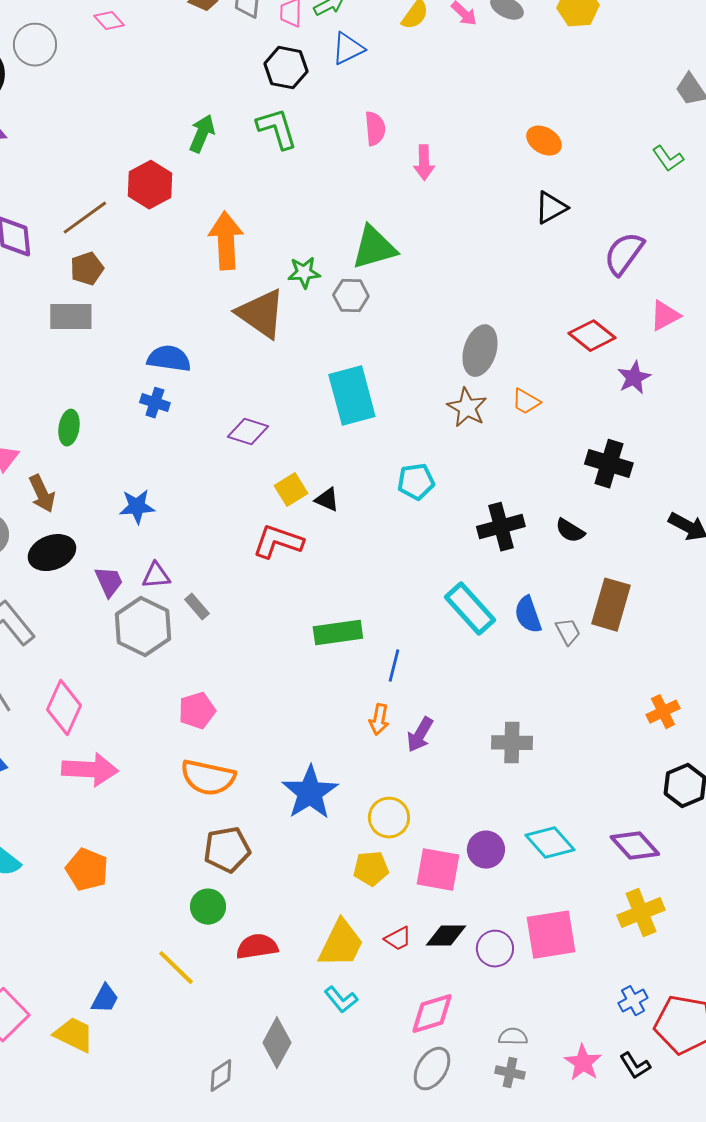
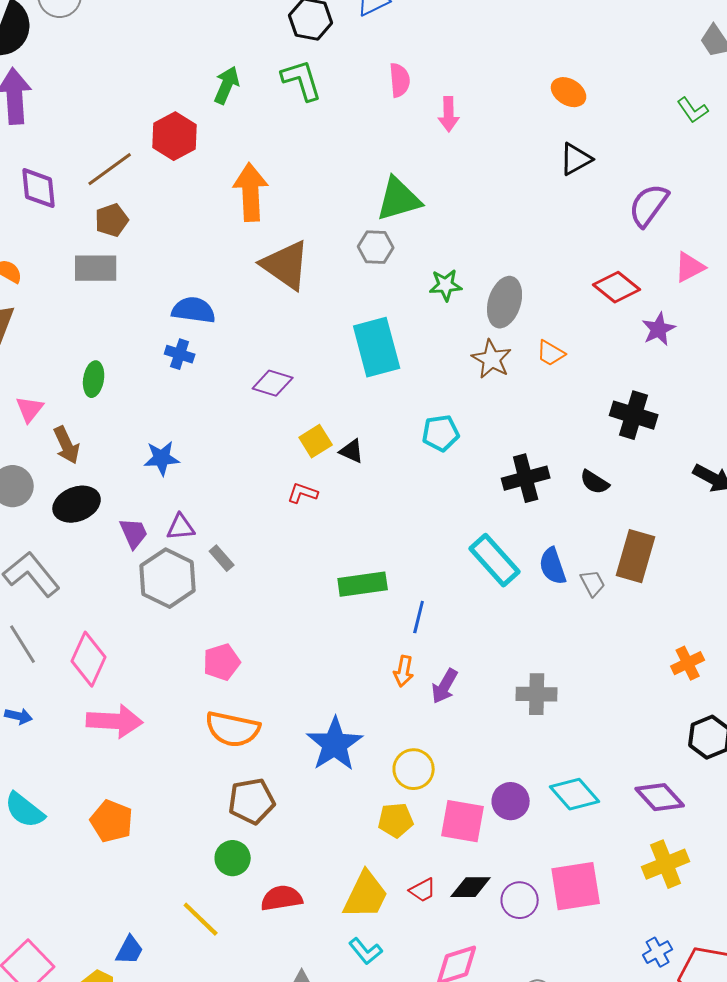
green star: (304, 273) -> (446, 285), moved
red L-shape: (278, 542) -> (303, 493), size x0.6

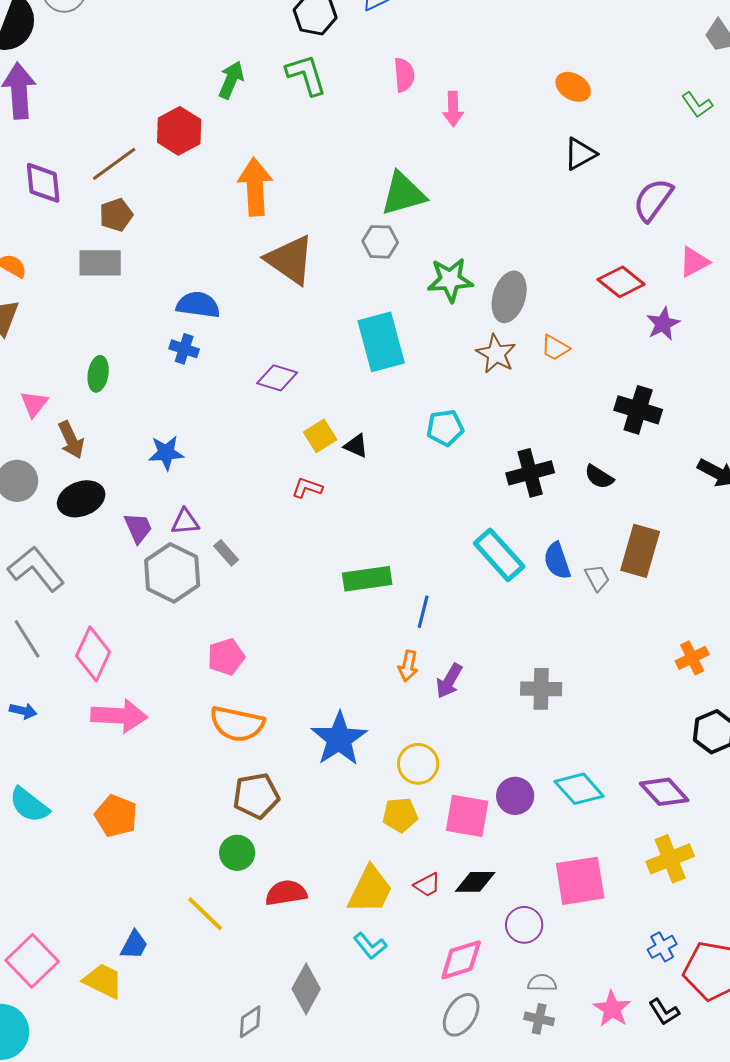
green star: (446, 285) -> (450, 280), size x1.4
purple circle: (520, 900) -> (524, 925), moved

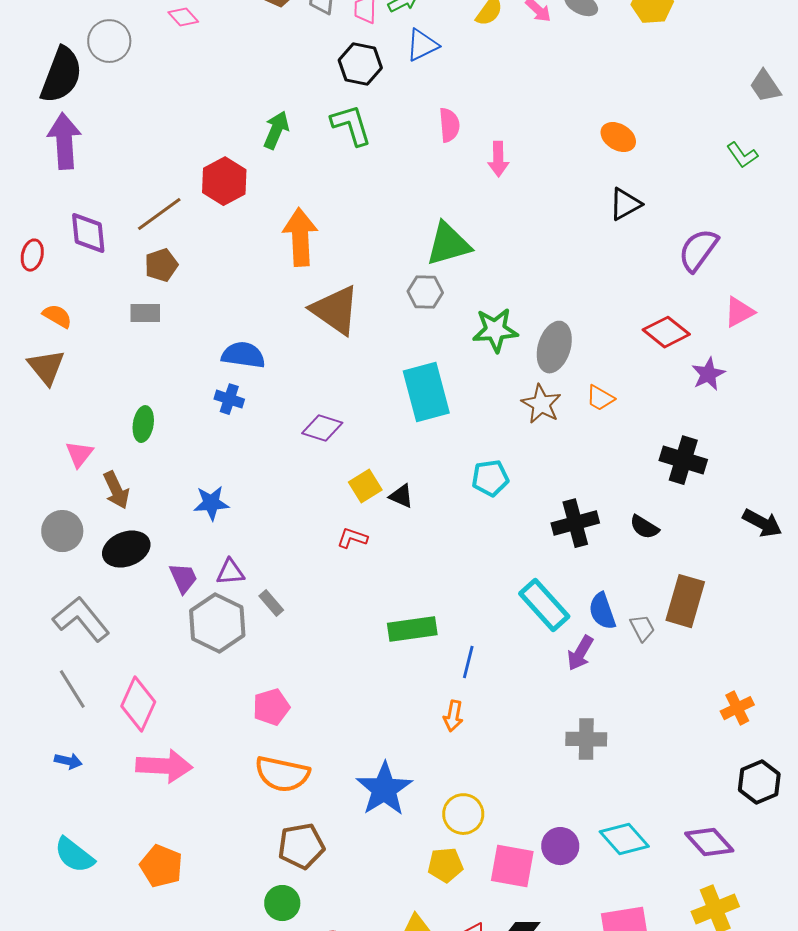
gray rectangle: (100, 263) -> (145, 313), size x0.7
purple arrow: (449, 681) -> (580, 653), moved

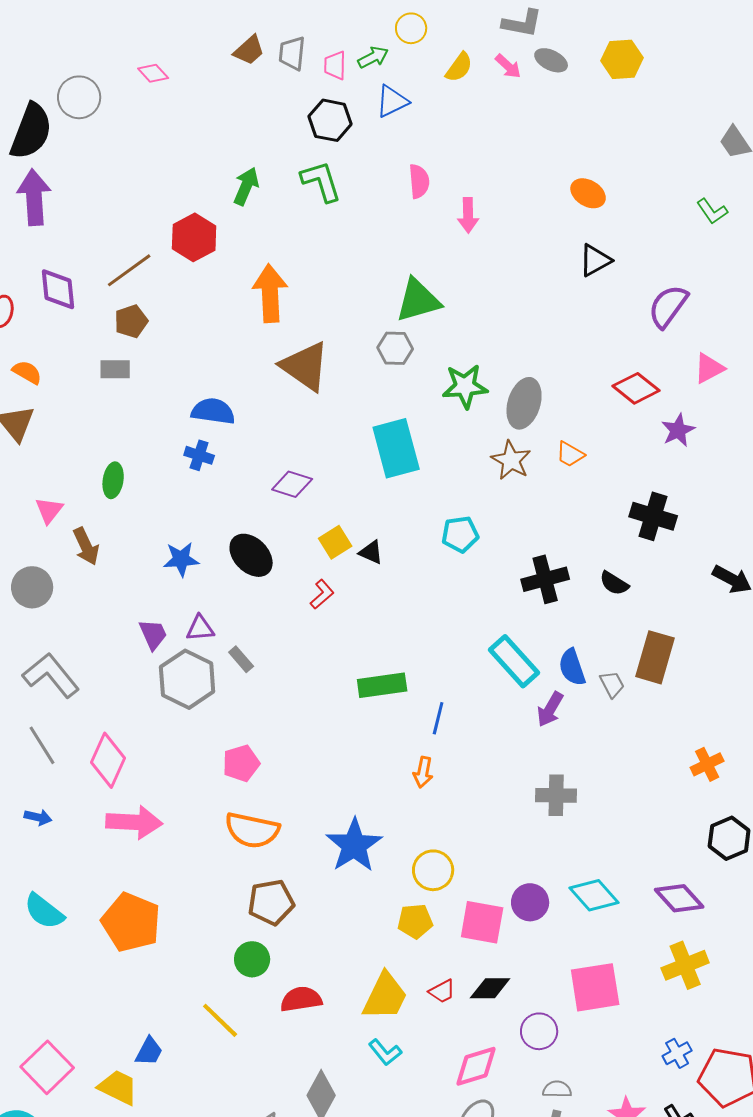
red L-shape: (352, 538) -> (322, 594), turned 120
black ellipse: (126, 549) -> (251, 555), moved, turned 66
orange pentagon: (161, 866) -> (131, 922), size x1.4

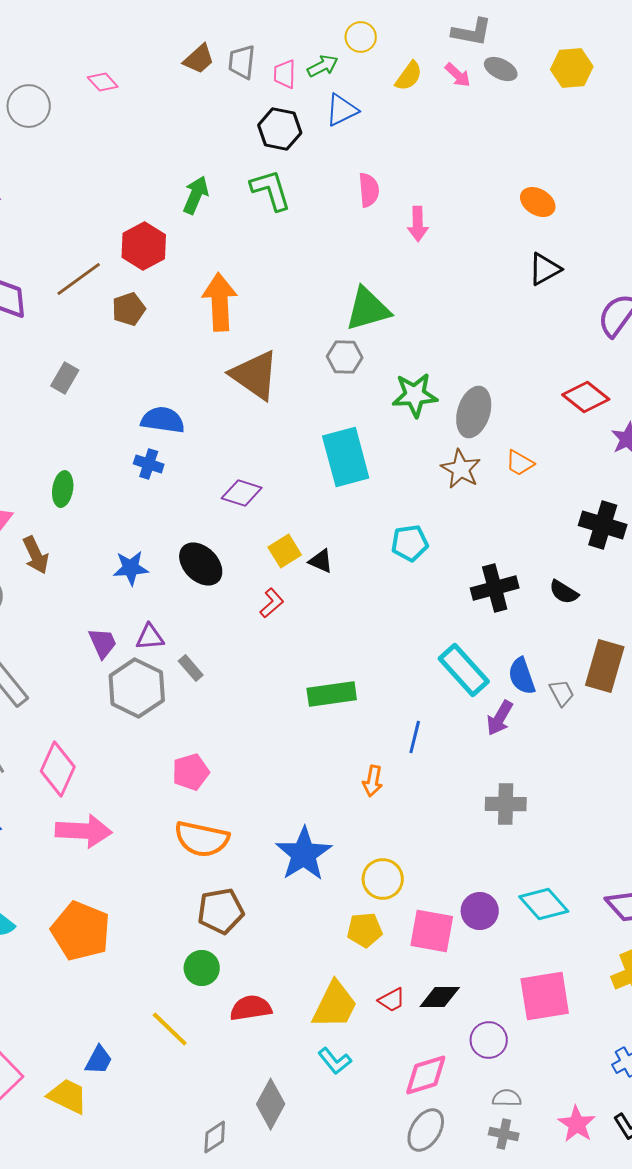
brown pentagon: (131, 321) -> (129, 309), moved
gray rectangle: (115, 369) -> (65, 378), turned -60
blue line: (438, 718) -> (415, 737), moved

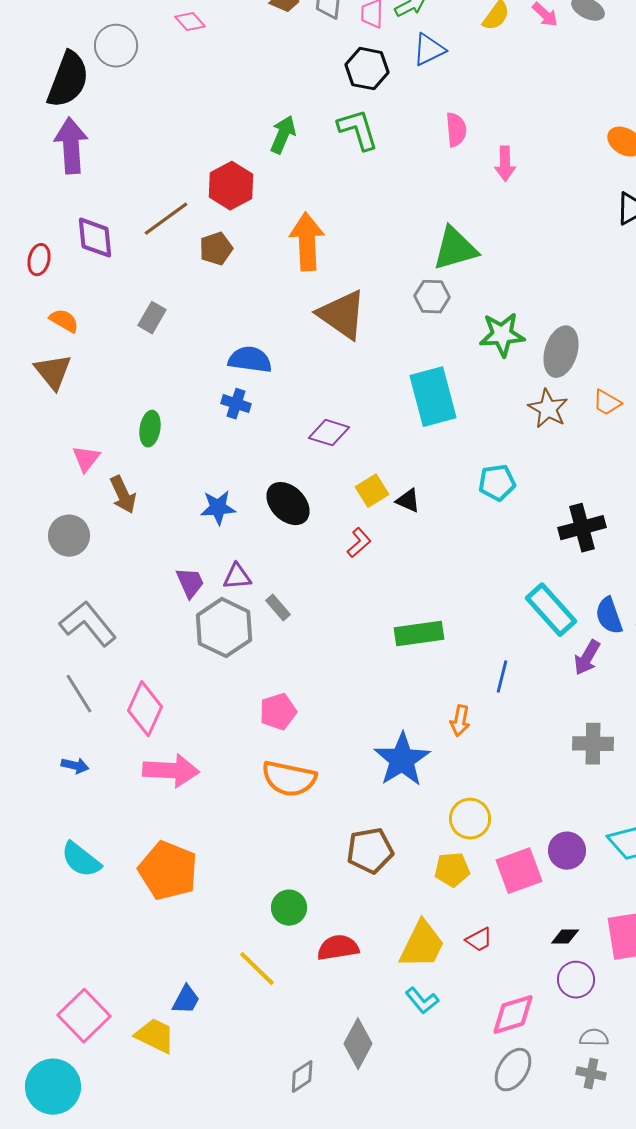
blue star: (304, 854) -> (402, 760), moved
brown pentagon: (221, 911) -> (370, 851), moved
pink square: (432, 931) -> (519, 871), turned -30
black diamond: (440, 997) -> (565, 937), moved, size x0.7

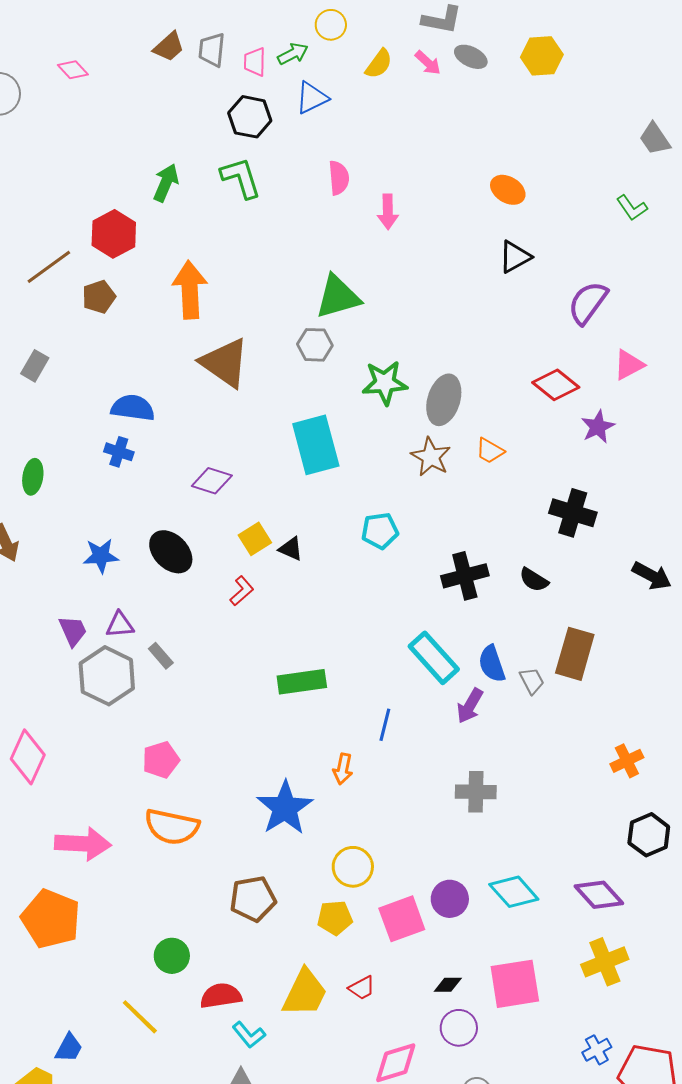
pink arrow: (171, 771) -> (83, 844), moved
cyan L-shape: (422, 1001) -> (249, 1035), moved

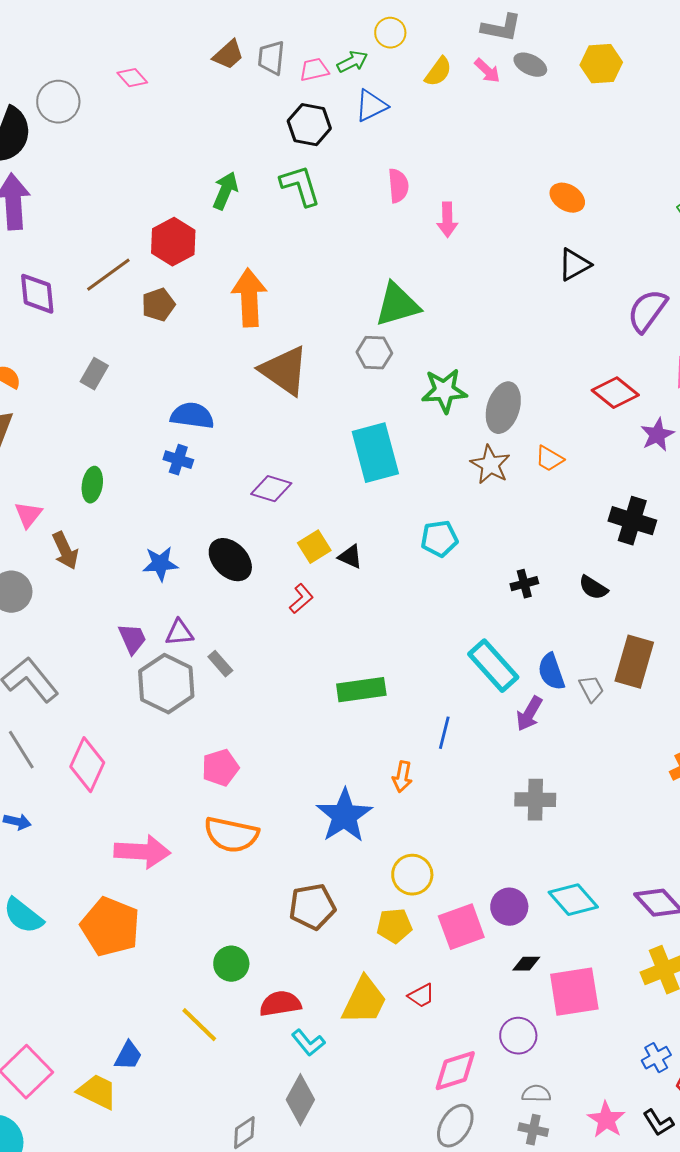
pink trapezoid: (255, 62) -> (314, 70), turned 76
black cross: (465, 576) -> (524, 584), size x0.6
black diamond: (448, 985) -> (526, 964), moved

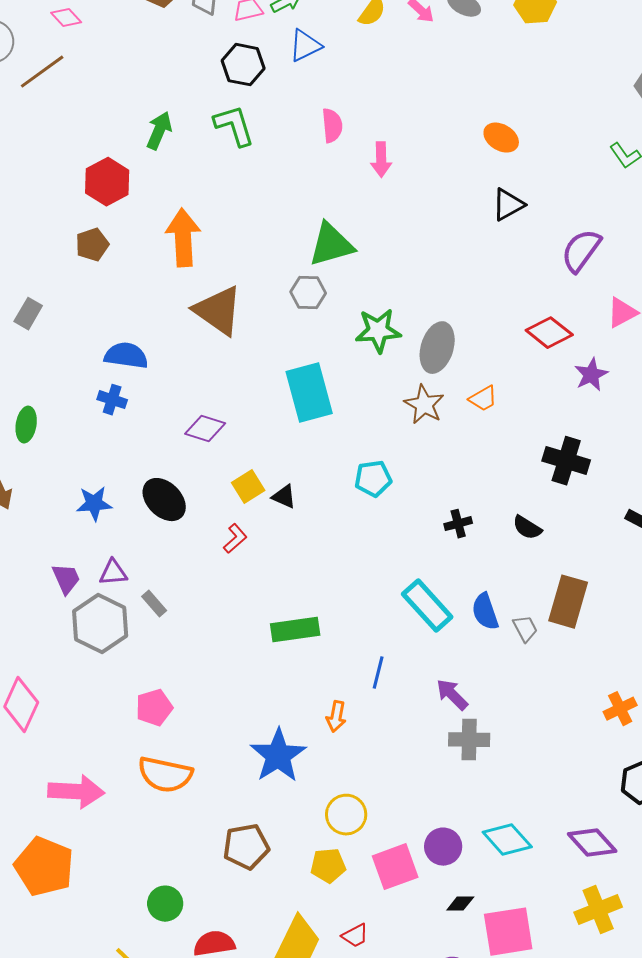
brown line: (108, 275) -> (42, 72), moved
orange trapezoid: (549, 459) -> (483, 399), turned -60
purple arrow: (529, 714) -> (452, 695), moved, turned 105

